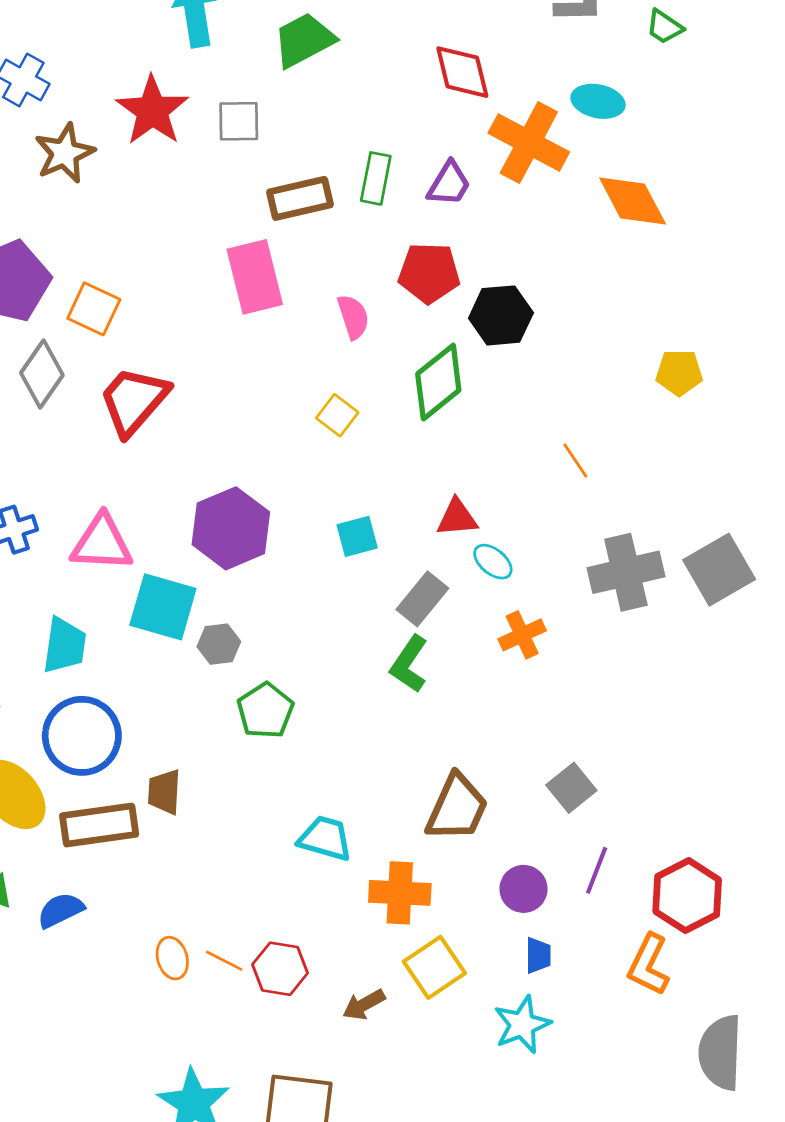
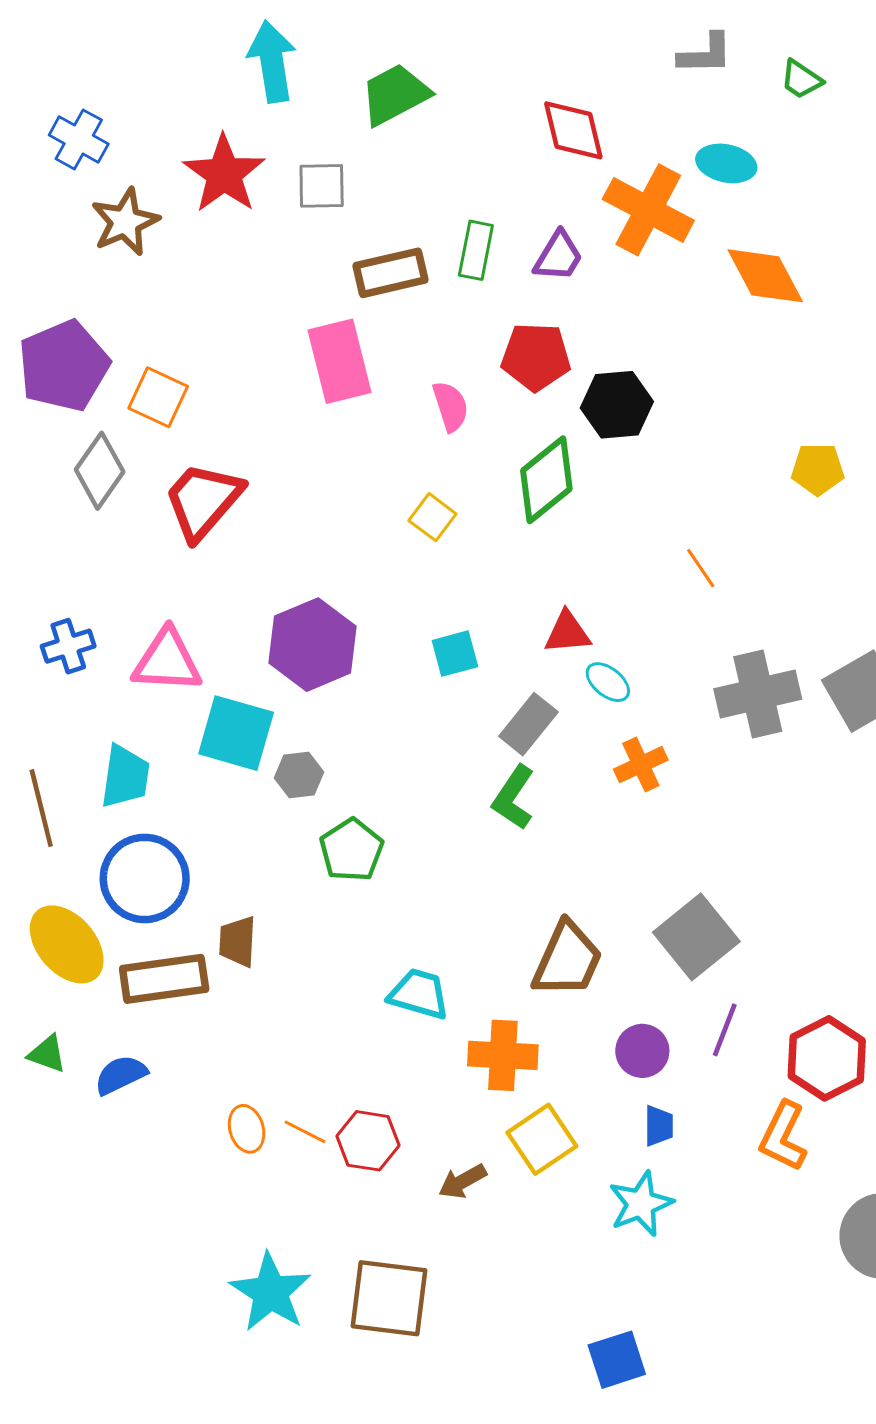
gray square: (571, 788) -> (696, 937), size x1.5

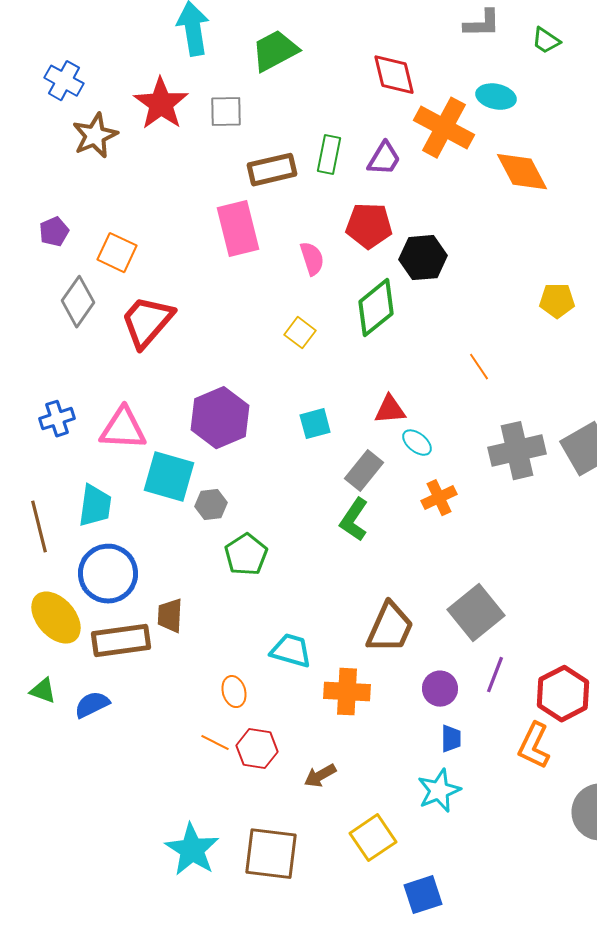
purple pentagon: (64, 366) -> (54, 232), size x0.5
orange ellipse: (247, 1129) -> (234, 692), moved
yellow square: (542, 1139) -> (373, 838), moved

